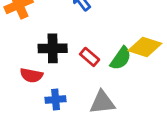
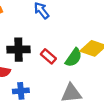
gray triangle: (102, 102) -> (71, 93), moved

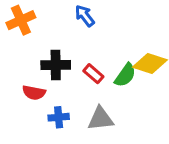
gray triangle: (71, 93) -> (101, 119), moved

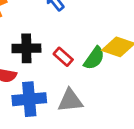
blue cross: (59, 117) -> (29, 99), size x1.6

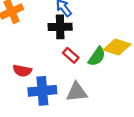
black cross: (26, 48) -> (60, 27), moved

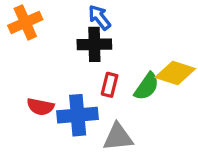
red rectangle: (71, 55) -> (110, 85), turned 63
blue cross: (42, 91) -> (78, 115), moved

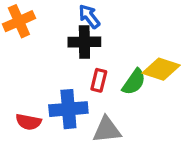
red semicircle: (40, 107) -> (28, 122), moved

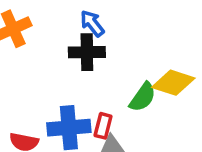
red rectangle: (99, 80) -> (103, 126), moved

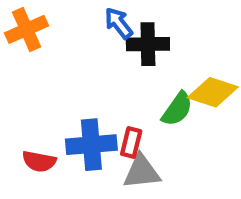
black cross: (87, 52) -> (148, 44), moved

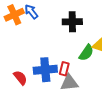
blue arrow: (119, 23) -> (31, 12), moved
red semicircle: (39, 161) -> (20, 78), turned -140

